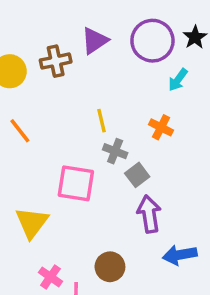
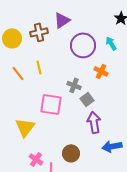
purple circle: (152, 41) -> (83, 45), moved
cyan arrow: (178, 80) -> (111, 43), turned 112
yellow line: (101, 121) -> (39, 67), moved

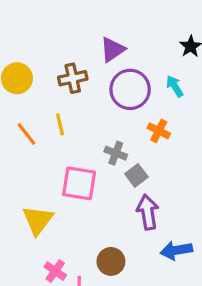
purple triangle: (62, 20) -> (113, 50), moved
brown cross: (39, 32) -> (73, 78), moved

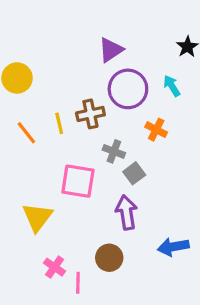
brown cross: (73, 78) -> (90, 114), moved
purple arrow: (148, 212) -> (126, 212), moved

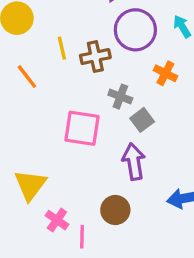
yellow line: (59, 123) -> (62, 48), moved
yellow triangle: (37, 217) -> (30, 185), moved

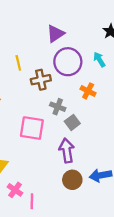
yellow line: (62, 48) -> (18, 63), moved
brown circle: (115, 210) -> (72, 180), moved

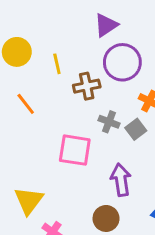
gray square: (72, 122) -> (136, 129), moved
brown circle: (72, 180) -> (106, 218), moved

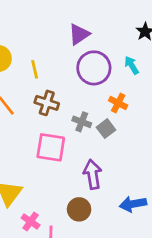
brown cross: (87, 86) -> (47, 103), moved, turned 30

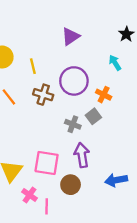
purple circle: (94, 68) -> (74, 81), moved
gray cross: (82, 122) -> (73, 124), moved
pink square: (51, 147) -> (47, 163), moved

